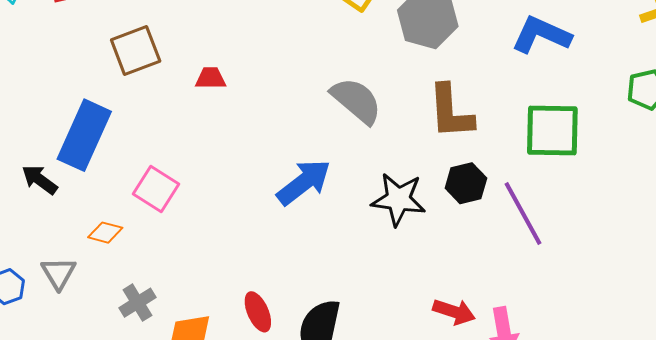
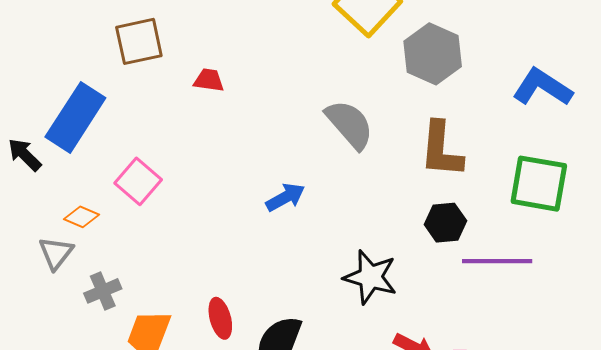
blue arrow: (304, 182) -> (285, 197), size x0.7
black star: (398, 199) -> (370, 277), moved
purple line: (523, 213) -> (497, 261), turned -70
gray triangle: (59, 273) -> (56, 253), moved

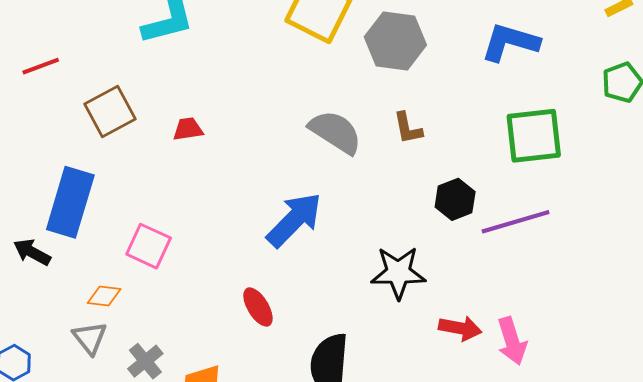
brown L-shape: (441, 150) -> (408, 128), moved, size x0.6
blue arrow: (285, 197) -> (294, 220), size x1.6
red ellipse: (220, 318) -> (258, 307), moved

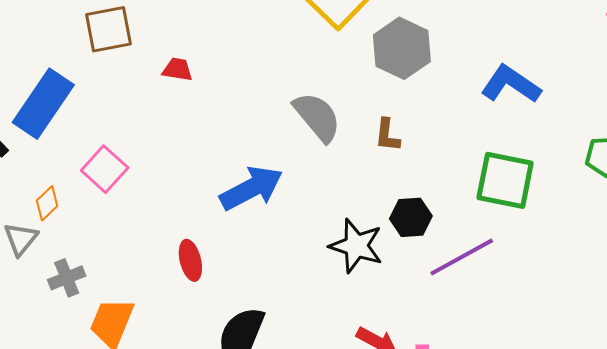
purple line: (516, 222) -> (462, 257), turned -30
black star: (398, 273) -> (356, 246), moved
orange diamond: (104, 296) -> (47, 203), turned -68

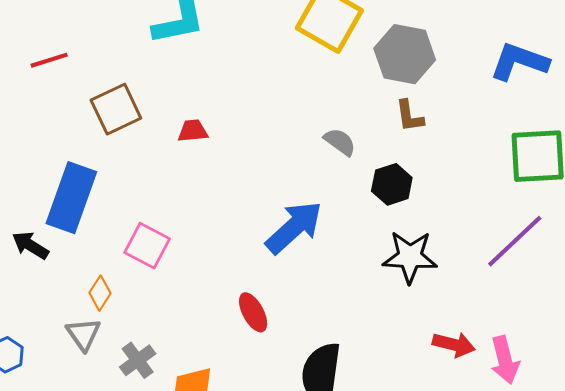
gray semicircle: (317, 117) -> (340, 142), size x0.6
brown L-shape: (387, 135) -> (409, 116), moved
black hexagon: (411, 217) -> (392, 184), moved

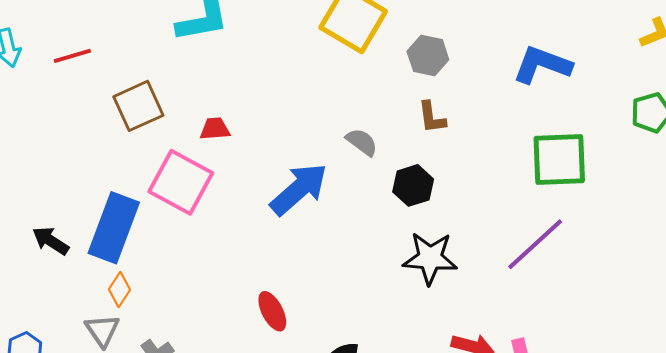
gray hexagon: (405, 54) -> (428, 55), size x0.7
blue rectangle: (71, 198) -> (114, 228), moved
blue arrow: (294, 227) -> (299, 189), moved
pink square: (147, 246) -> (181, 182), moved, size x1.4

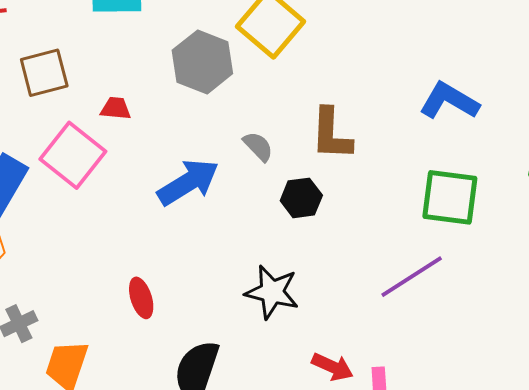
gray hexagon: (428, 55) -> (202, 62), moved, size x1.5
brown L-shape: (432, 117) -> (331, 134), size x1.6
black star: (430, 258) -> (272, 292), moved

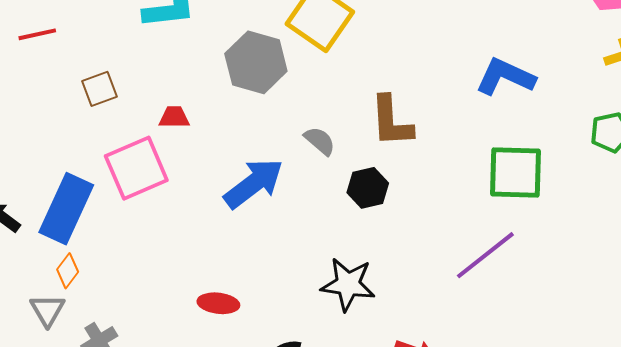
brown square: (44, 73) -> (99, 89), size x0.7
pink square: (73, 155) -> (136, 168), turned 34
red ellipse: (141, 298) -> (218, 303), turned -60

